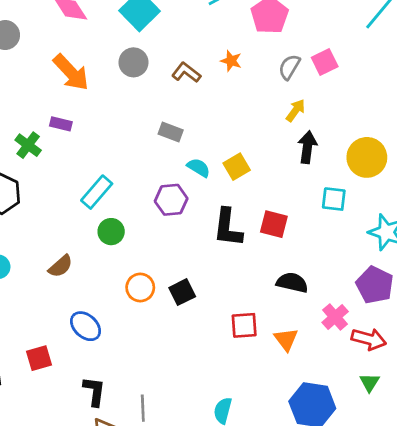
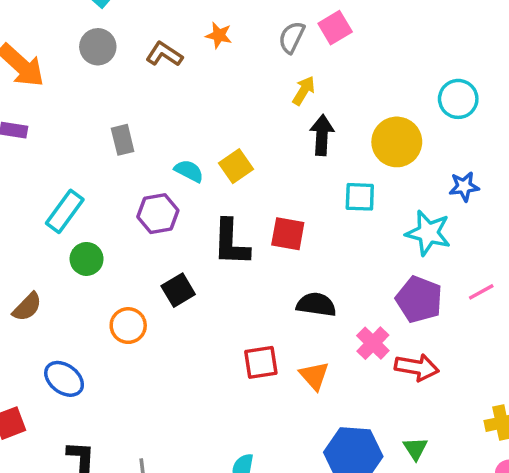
gray rectangle: (171, 132) -> (123, 140), moved, turned 60
black square: (182, 292) -> (178, 290), moved
green triangle: (370, 382) -> (415, 449), moved

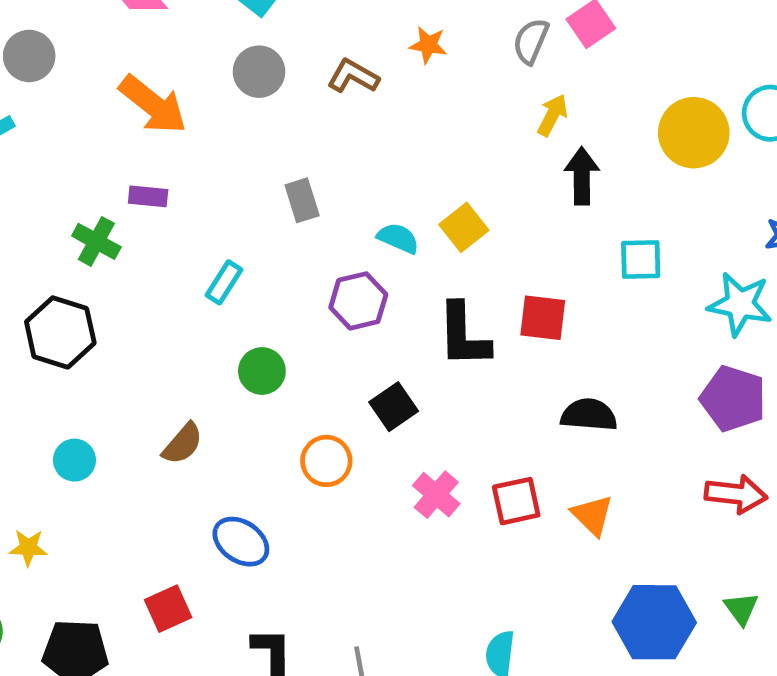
yellow circle: (397, 142) -> (694, 133), moved
cyan rectangle: (65, 211) -> (224, 282), moved, size x0.7
pink cross: (373, 343) -> (436, 495), moved

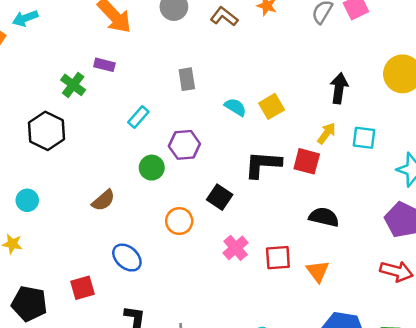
yellow arrow: (552, 115) -> (327, 133), moved
purple hexagon: (358, 301) -> (184, 145), moved
black L-shape: (463, 335) -> (263, 164), turned 87
black square: (394, 407) -> (220, 197), turned -30
cyan circle: (74, 460) -> (27, 200), moved

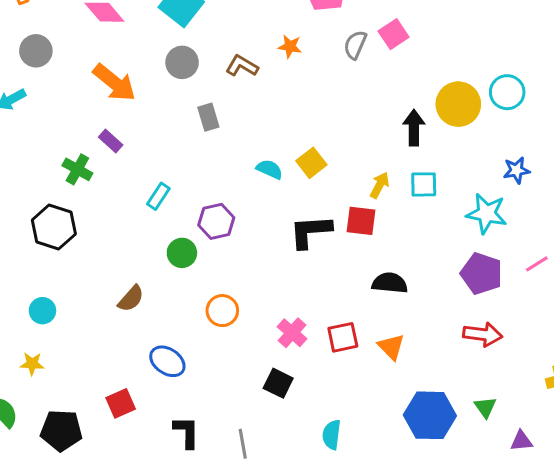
purple rectangle: (104, 65) -> (111, 141), turned 36
gray rectangle: (187, 79) -> (208, 117), moved
black arrow: (339, 88) -> (414, 128), moved
black square: (220, 197) -> (278, 383), moved

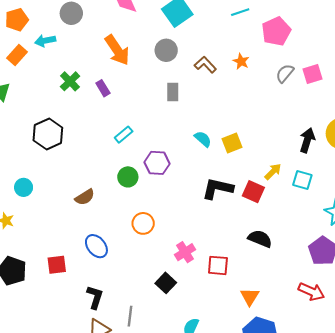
green cross: (77, 169) -> (70, 81), moved
orange triangle: (391, 347) -> (250, 297), moved

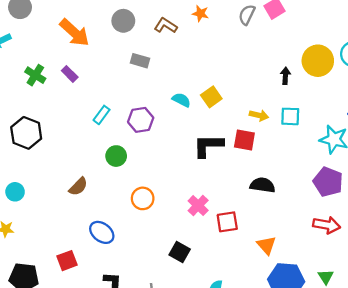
gray rectangle: (173, 92) -> (140, 61), turned -60
black arrow: (307, 140) -> (285, 76), size x0.7
purple hexagon: (157, 163) -> (141, 120), moved
yellow arrow: (273, 172) -> (259, 115), turned 72
pink cross: (185, 252) -> (198, 206), moved

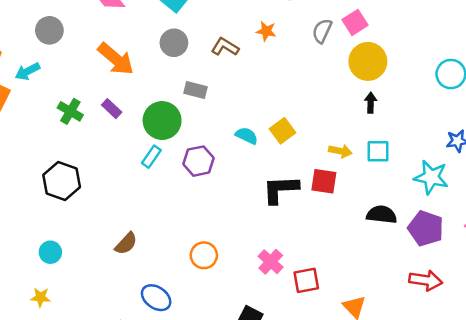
yellow circle: (318, 61) -> (368, 61), moved
green circle: (116, 156) -> (162, 121), moved, size x1.5
black semicircle: (262, 185) -> (382, 215), moved

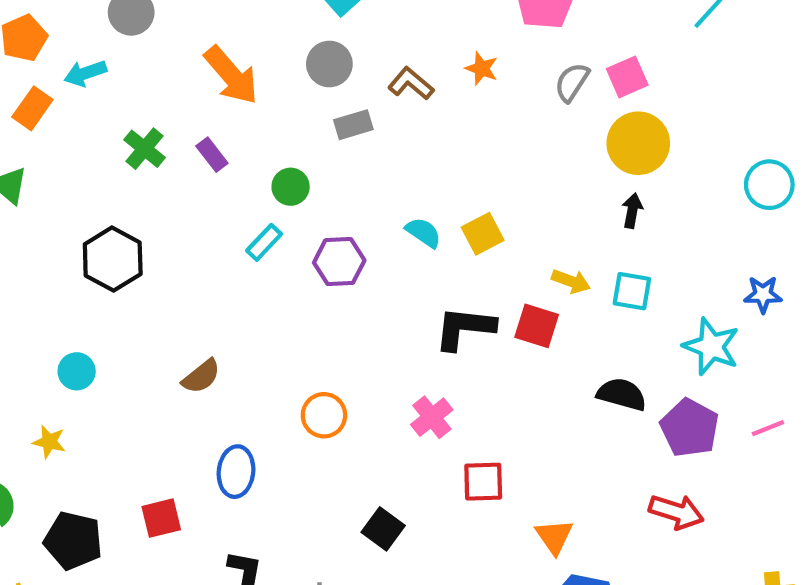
gray rectangle: (195, 90) -> (353, 125), moved, turned -40
green circle: (162, 121) -> (291, 187), size x0.6
pink cross: (271, 262) -> (432, 417), moved
blue ellipse: (156, 298) -> (236, 472), turned 52

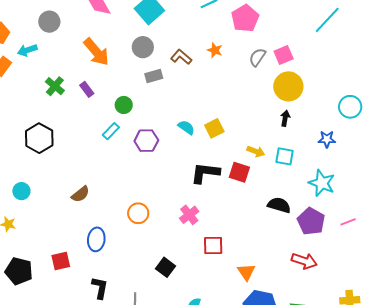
blue star: (763, 294) -> (327, 139), moved

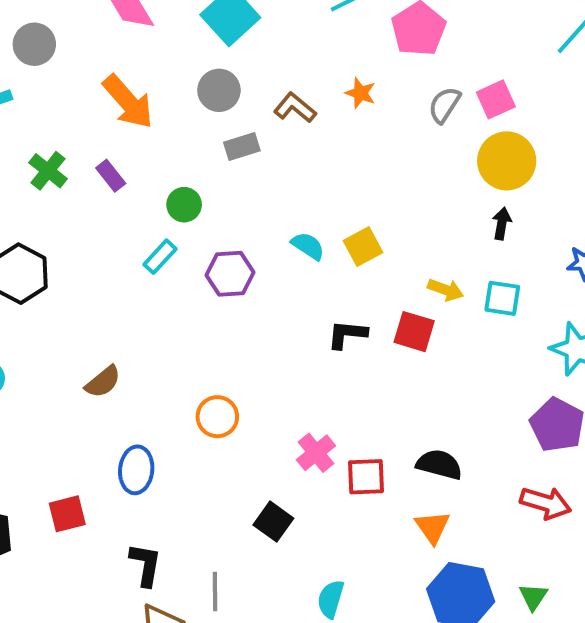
black L-shape: (205, 173) -> (347, 334), size x0.7
black semicircle: (279, 205) -> (439, 464), moved
pink cross: (189, 215) -> (316, 453), moved

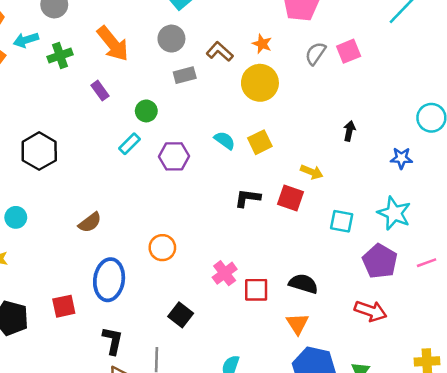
yellow circle: (507, 161) -> (260, 83), moved
green cross: (48, 171) -> (60, 56), moved, turned 30
cyan square: (502, 298) -> (342, 221), moved
blue ellipse: (136, 470) -> (109, 280), size x1.4
black square: (273, 522) -> (181, 315), moved

